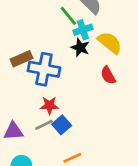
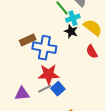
red star: (49, 105) -> (49, 74), size x1.5

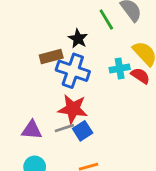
cyan cross: (73, 18) -> (120, 69), moved
black star: (71, 31) -> (78, 39), moved
red semicircle: (92, 52) -> (140, 76), moved, turned 144

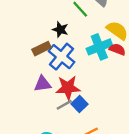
cyan cross: (120, 69) -> (99, 47), size x1.5
blue cross: (73, 71) -> (62, 57), turned 32
purple triangle: (32, 130) -> (43, 84), moved

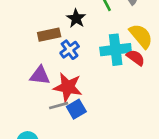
blue cross: (62, 57) -> (70, 50), size x0.6

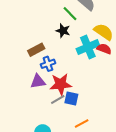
black star: (76, 18) -> (63, 31), moved
blue cross: (70, 50) -> (48, 64), moved, turned 32
blue square: (76, 109) -> (71, 99), turned -32

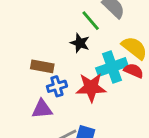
brown rectangle: (36, 50) -> (42, 66), turned 35
red star: (61, 84) -> (91, 87), moved

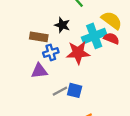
black star: (80, 43) -> (62, 25), moved

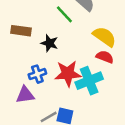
cyan cross: (94, 36) -> (89, 81), moved
brown rectangle: (39, 37) -> (21, 31), moved

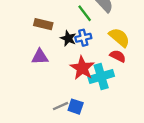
blue cross: (37, 74) -> (83, 38), moved
red star: (68, 74) -> (82, 68), turned 30
purple triangle: (25, 95) -> (40, 57), moved

